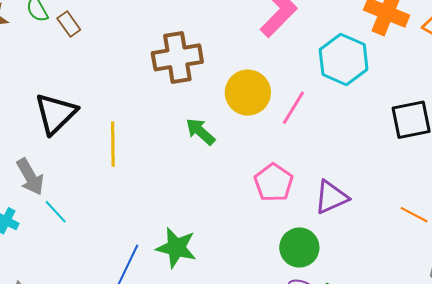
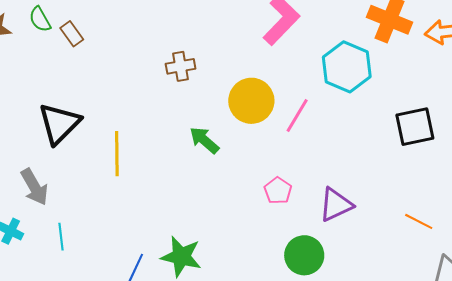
brown cross: (177, 57) -> (181, 66), size x0.6
pink pentagon: (274, 183) -> (278, 191), size x0.7
cyan line: (56, 212) -> (61, 237), moved, turned 36

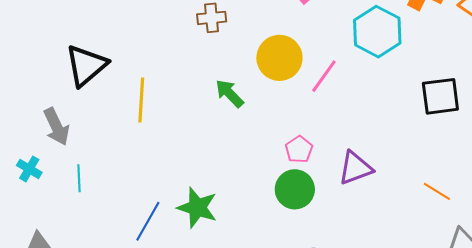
green circle: (304, 255) -> (295, 189), moved

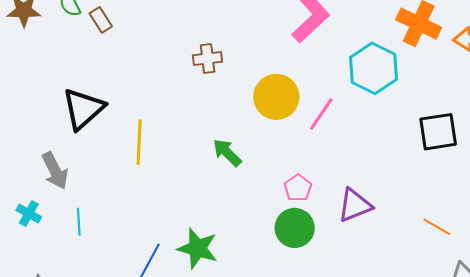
green arrow: (229, 93) -> (227, 153), moved

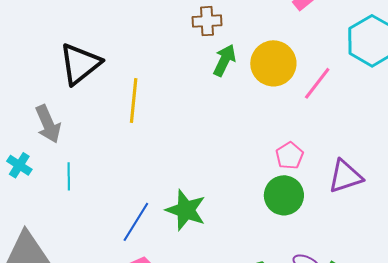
green arrow: (227, 153) -> (225, 60), moved, turned 68

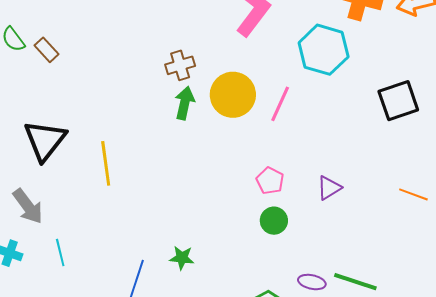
brown cross: (207, 21) -> (180, 65), moved
purple triangle: (345, 176) -> (329, 188), size x0.7
green circle: (284, 195) -> (274, 221), size x0.7
green star: (186, 210) -> (182, 258), size x0.6

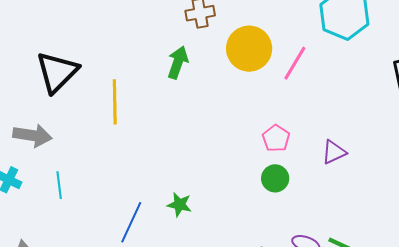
green arrow: (185, 103) -> (178, 62), moved
gray arrow: (28, 206) -> (32, 135), turned -51

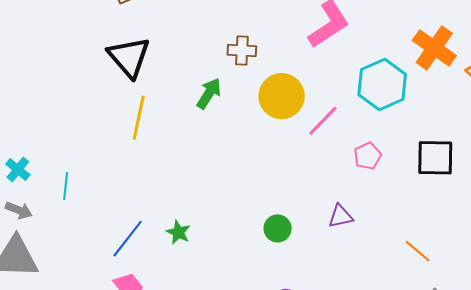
black triangle: (57, 72) -> (129, 57), moved, turned -39
gray arrow: (32, 135) -> (19, 210), moved, size x0.7
pink pentagon: (276, 138) -> (368, 156), moved

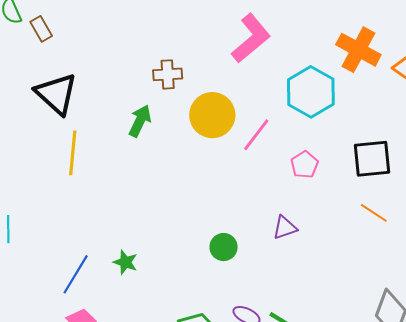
orange line: (418, 251) -> (374, 213), moved

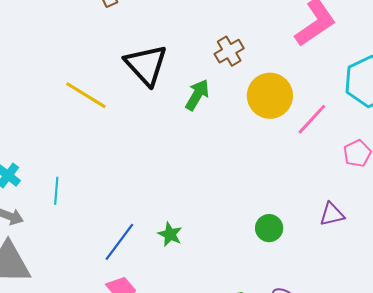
brown cross: (168, 74) -> (229, 51), turned -32
black triangle: (56, 94) -> (146, 65), moved
yellow line: (73, 153) -> (86, 95), moved, turned -69

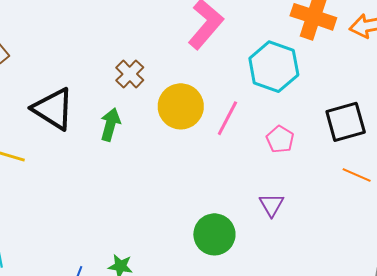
purple triangle: (332, 214) -> (271, 205), turned -32
green circle: (269, 228) -> (214, 234), size x1.5

